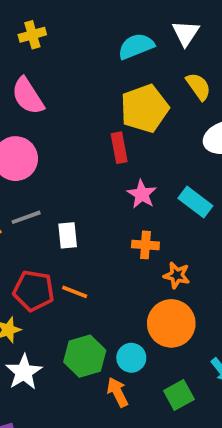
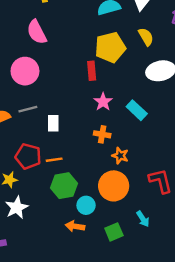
orange line: (75, 292) -> (54, 160), turned -35
green hexagon: (85, 356) -> (64, 186), moved
orange arrow: (118, 392) -> (75, 226), turned -60

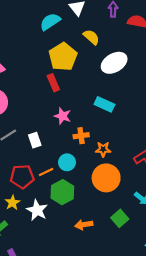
pink star: (103, 102) -> (63, 116), moved
cyan circle: (86, 205) -> (67, 162), moved
white star: (17, 208) -> (37, 210), moved

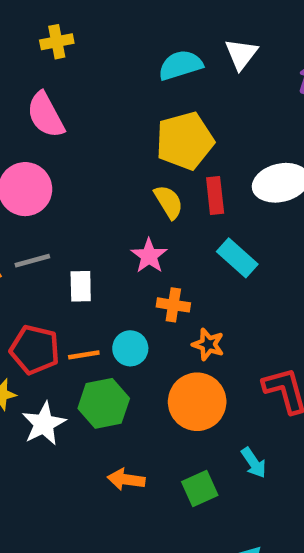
yellow semicircle: (91, 37) -> (169, 202), moved
red rectangle: (53, 83) -> (215, 195), moved

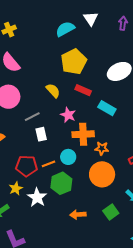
red rectangle: (215, 195) -> (83, 90), moved, turned -49
yellow semicircle: (169, 202) -> (53, 91), moved
gray line: (32, 261) -> (32, 117), moved
orange cross: (173, 305) -> (83, 134), size x1.5

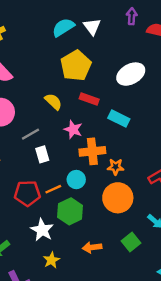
white triangle: (91, 19) -> (92, 27), moved
yellow star: (16, 188) -> (51, 260), moved

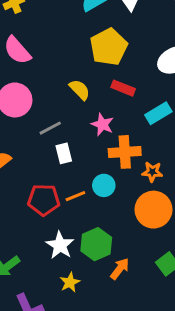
cyan rectangle: (119, 119) -> (158, 113), turned -60
green hexagon: (70, 211) -> (96, 244), moved
orange arrow: (92, 247) -> (120, 269), turned 132

